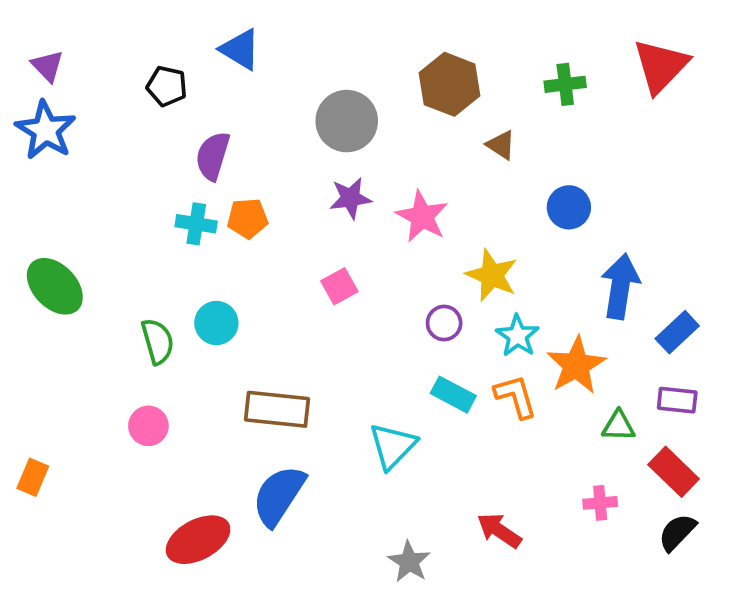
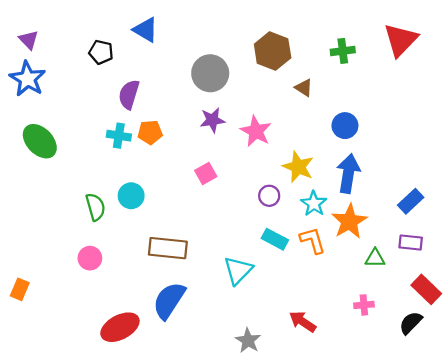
green ellipse: (55, 286) -> (40, 141), moved
blue arrow: (620, 286) -> (348, 173), moved
red rectangle: (674, 472) -> (426, 289), moved

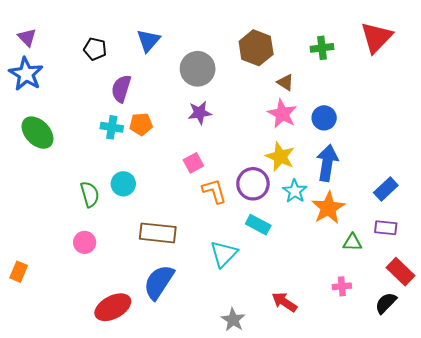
blue triangle: (146, 30) -> (148, 41), moved, turned 40
pink star: (256, 131) -> (282, 114), moved
purple circle: (269, 196) -> (253, 184), size x1.6
orange L-shape: (313, 240) -> (214, 191), moved

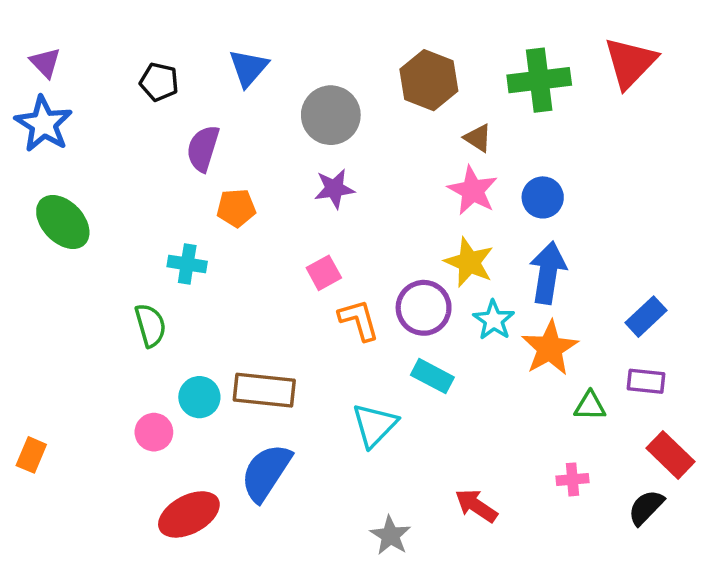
green cross: (322, 48) -> (539, 80), size x1.6
cyan cross: (112, 127) -> (187, 264), moved
cyan circle: (123, 184) -> (199, 397), moved
pink circle: (85, 242) -> (154, 432), moved

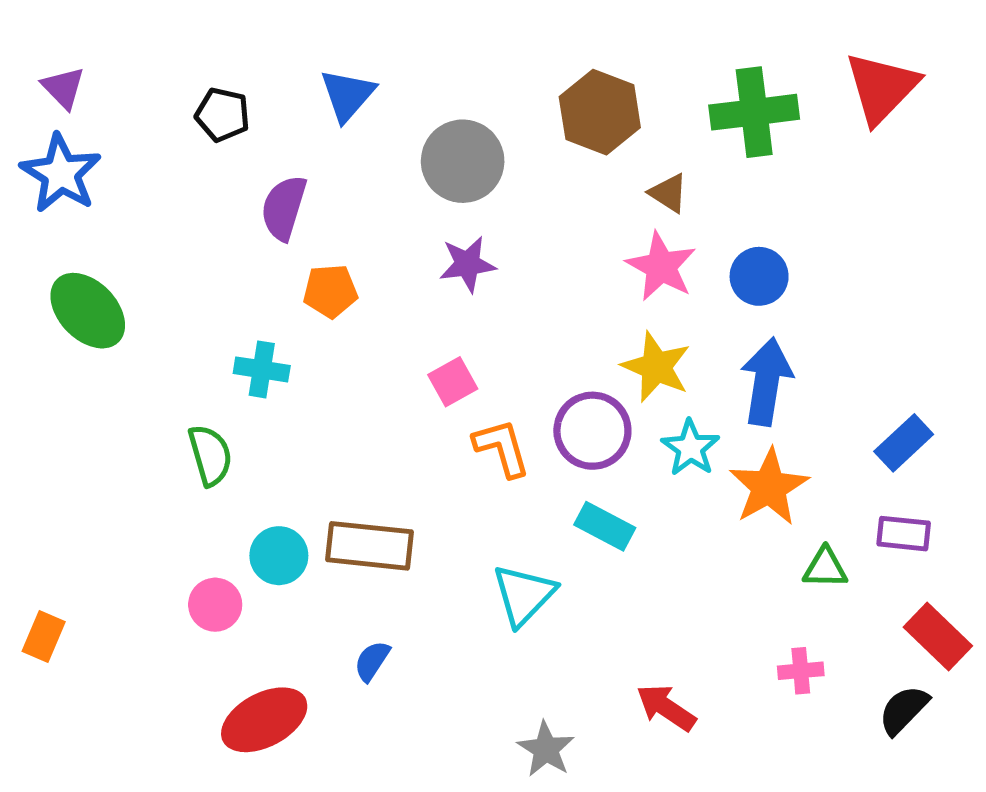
blue semicircle: (266, 472) -> (372, 661), size x0.5

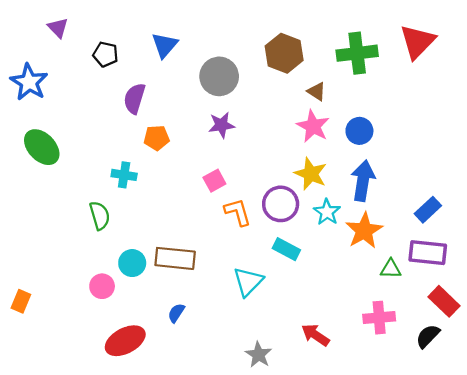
purple triangle: (63, 88) -> (58, 28), moved
purple rectangle: (904, 534) -> (428, 253), size x1.5
pink cross: (801, 671) -> (379, 318), size x1.5

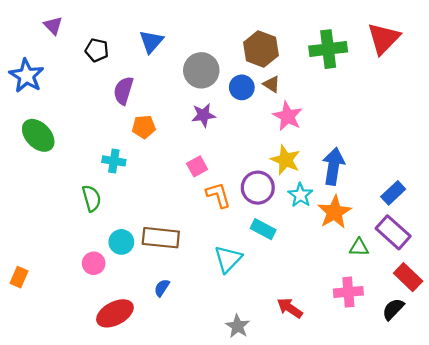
brown triangle: (317, 91) -> (272, 84), moved
blue circle: (359, 131) -> (242, 87), moved
purple rectangle: (428, 253) -> (393, 232), turned 36

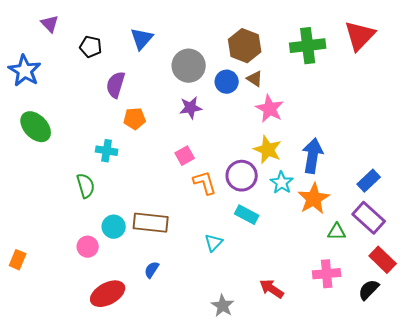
cyan triangle: (228, 259) -> (214, 243), size x0.7

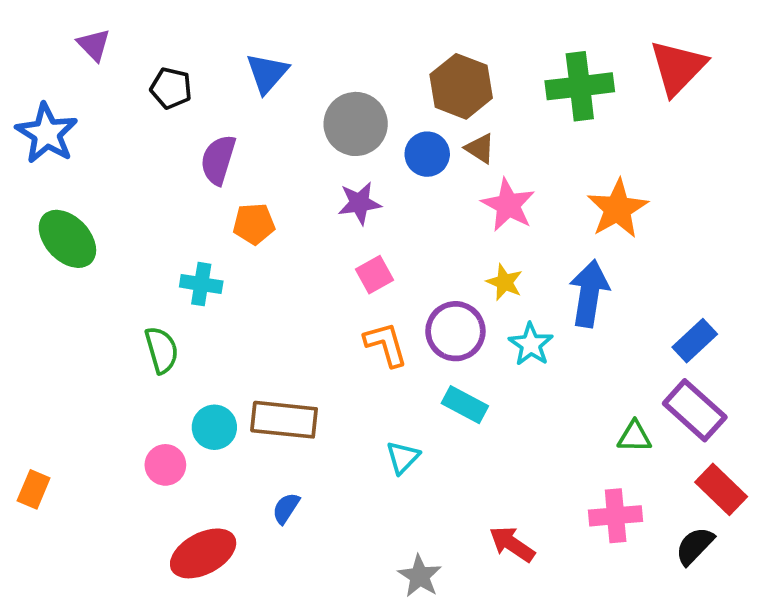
yellow star: (268, 150) -> (504, 282), size x0.7
pink square: (185, 156) -> (374, 275), moved
orange star: (314, 199) -> (617, 209), moved

